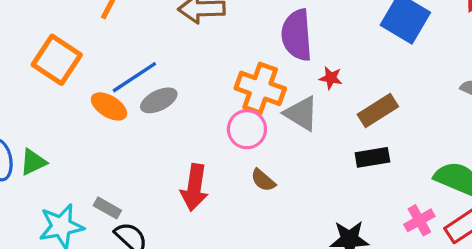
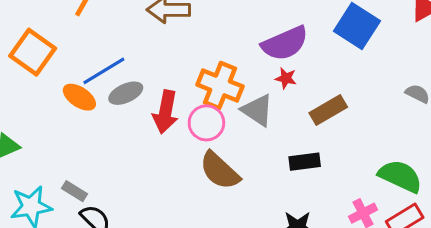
purple semicircle: (297, 35) -> (285, 43), moved, turned -111
black rectangle: (372, 157) -> (305, 162), moved
brown semicircle: (263, 180) -> (220, 171), size x1.8
red arrow: (194, 188) -> (165, 112), moved

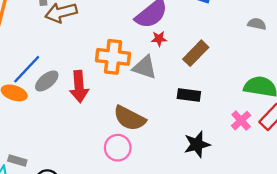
pink circle: (206, 123) -> (118, 148), moved
black rectangle: (305, 162) -> (189, 95), turned 30
gray rectangle: (74, 191) -> (17, 160), moved

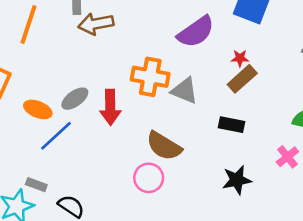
red star: (159, 39) -> (240, 58), moved
blue line: (27, 69) -> (56, 136), moved

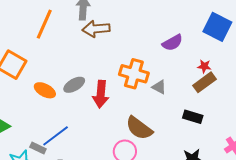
purple semicircle: (196, 32) -> (172, 43), size x0.7
gray triangle: (185, 91) -> (159, 87), size x0.7
blue line: (56, 136) -> (56, 136), moved

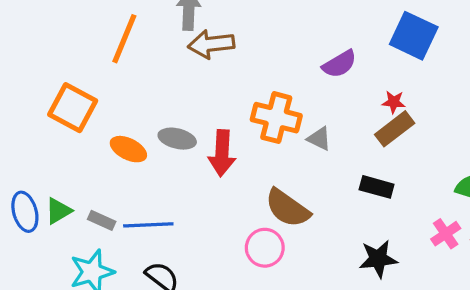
gray ellipse: (74, 85) -> (177, 139), turned 45
blue line: (56, 136) -> (148, 225), turned 36
gray rectangle: (38, 148) -> (102, 220), moved

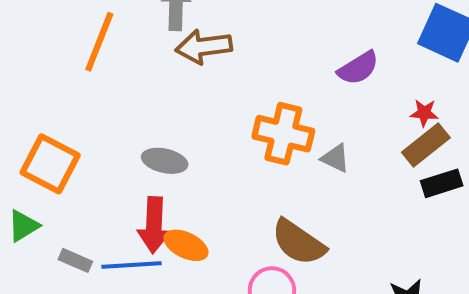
orange square: (73, 108) -> (50, 164), moved
orange ellipse: (128, 149) -> (186, 245), moved
red arrow: (222, 153) -> (154, 225), moved
black rectangle: (377, 187) -> (442, 183), moved, turned -32
green triangle: (58, 211) -> (23, 226), moved

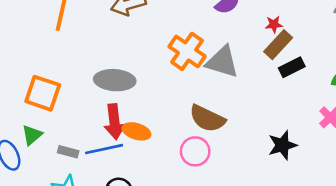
orange cross: (283, 134) -> (187, 51), turned 30
gray triangle: (335, 158) -> (222, 62), size x1.8
gray ellipse: (165, 161) -> (115, 80), size x1.4

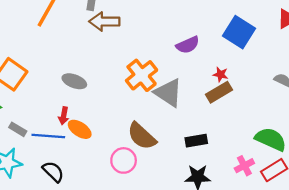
black rectangle: (292, 67) -> (196, 141), moved
gray ellipse: (115, 80) -> (74, 81), size x0.7
red arrow: (114, 122) -> (64, 116), size x0.6

